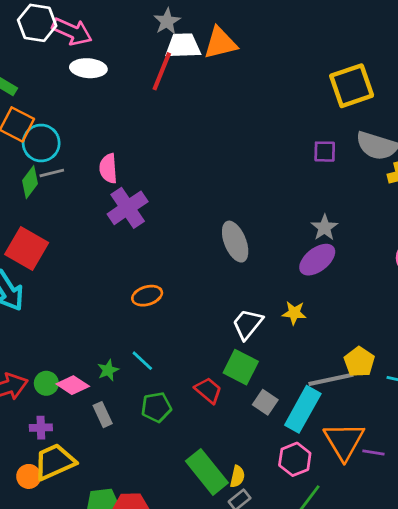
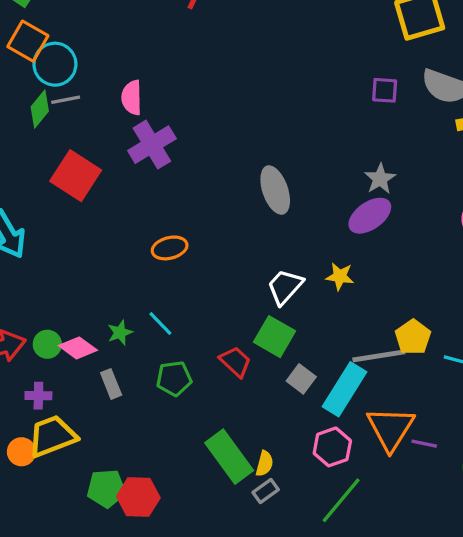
red square: (27, 248) -> (76, 176), moved

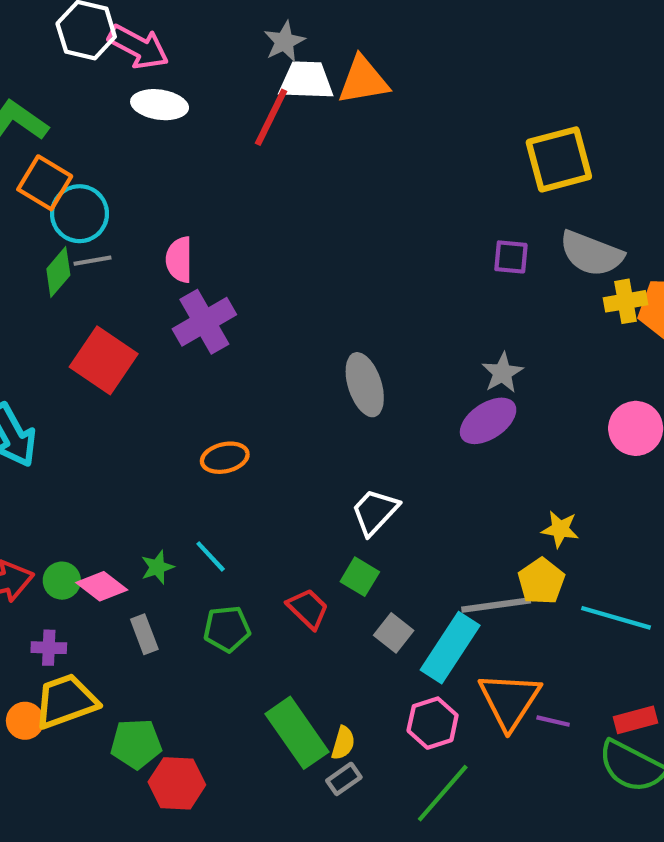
yellow star: (340, 276) -> (560, 529), moved
green square: (274, 337) -> (360, 577), size x0.7
green pentagon: (106, 489) -> (136, 744), moved

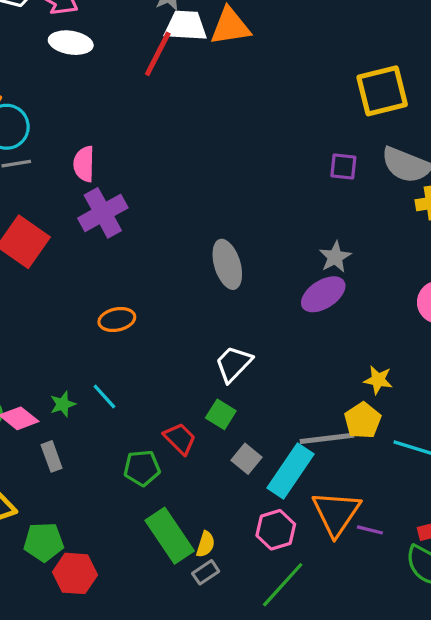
green pentagon: (227, 629) -> (142, 468), moved

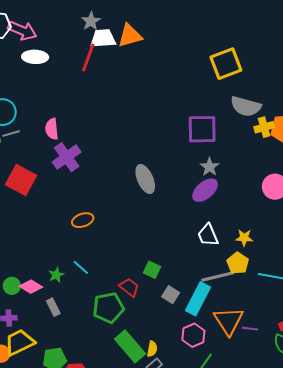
purple square: (343, 166) -> (202, 129), moved, size x1.8
white trapezoid: (233, 364) -> (208, 235), moved, turned -60
green pentagon: (142, 468) -> (108, 308), size x1.4

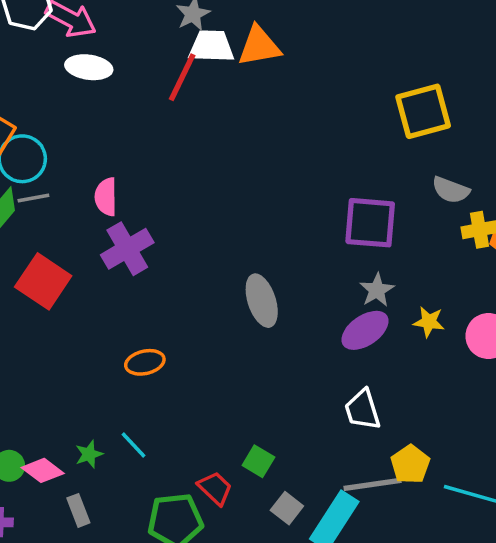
gray semicircle: (246, 106) -> (451, 190), size x0.7
yellow star: (244, 238) -> (429, 322), moved

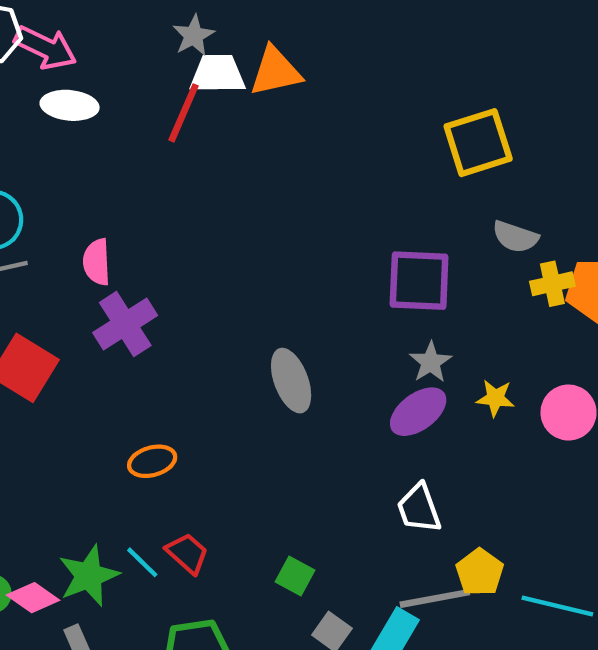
green star: (89, 454) -> (89, 576), size x1.8
red trapezoid: (215, 488) -> (187, 553), moved

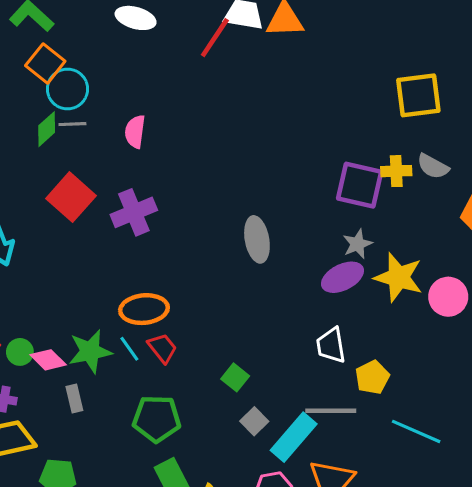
yellow cross: (552, 284) -> (396, 171), moved
purple cross: (125, 324) -> (134, 212), moved
yellow star: (495, 398) -> (399, 277), size x1.8
orange ellipse: (152, 461) -> (144, 309), moved, size x1.4
yellow pentagon: (480, 572) -> (372, 377), moved

